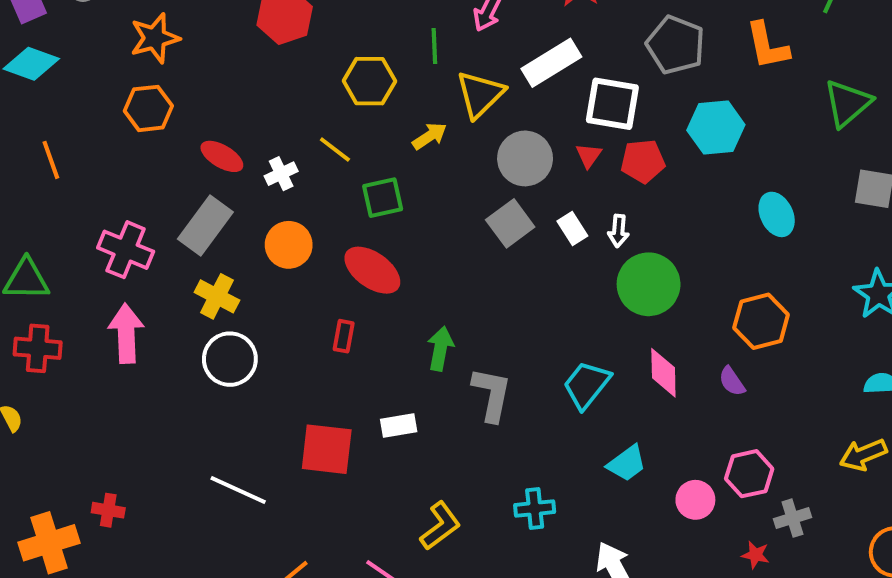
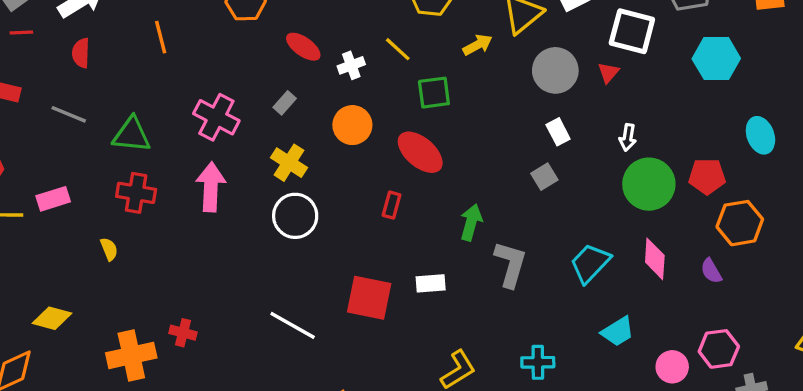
red pentagon: (643, 161) -> (707, 176), moved
gray square: (510, 223) -> (544, 177), moved, size x0.7
gray rectangle: (205, 225) -> (285, 103), size x0.5
white rectangle: (572, 228) -> (558, 132), moved

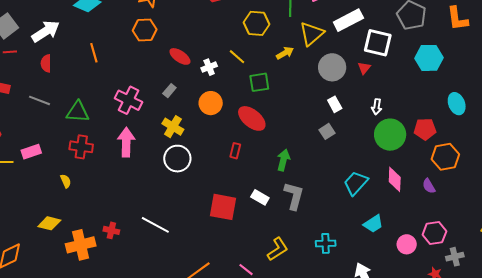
gray L-shape: (510, 264) -> (294, 196), moved
white rectangle: (431, 283) -> (260, 197), turned 36
yellow diamond: (52, 318) -> (49, 223), moved
white line: (293, 325) -> (155, 225), moved

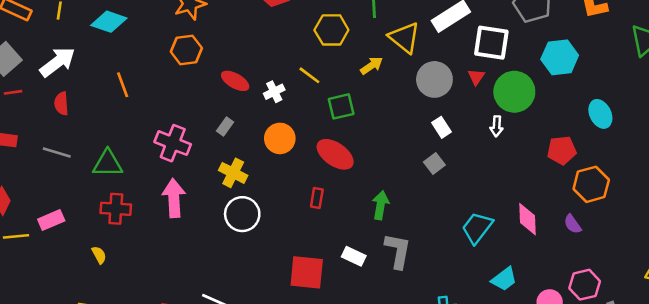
yellow triangle: (312, 34) -> (404, 38), turned -36
green circle: (390, 135) -> (514, 92), moved

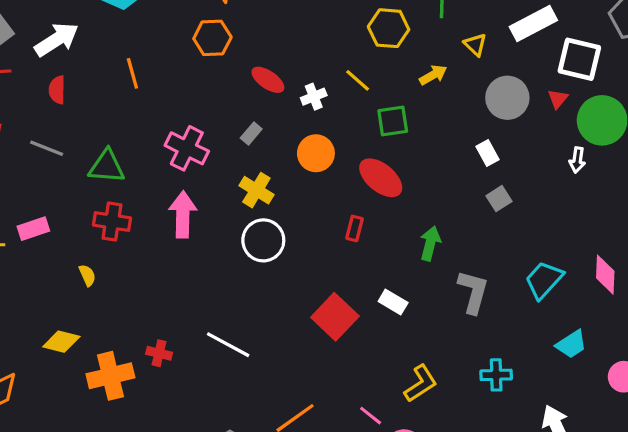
yellow triangle: (404, 38) -> (475, 45), size x0.6
white rectangle: (442, 127) -> (487, 153), moved
gray L-shape: (398, 251) -> (473, 292), moved
red square: (307, 272) -> (335, 317), turned 33

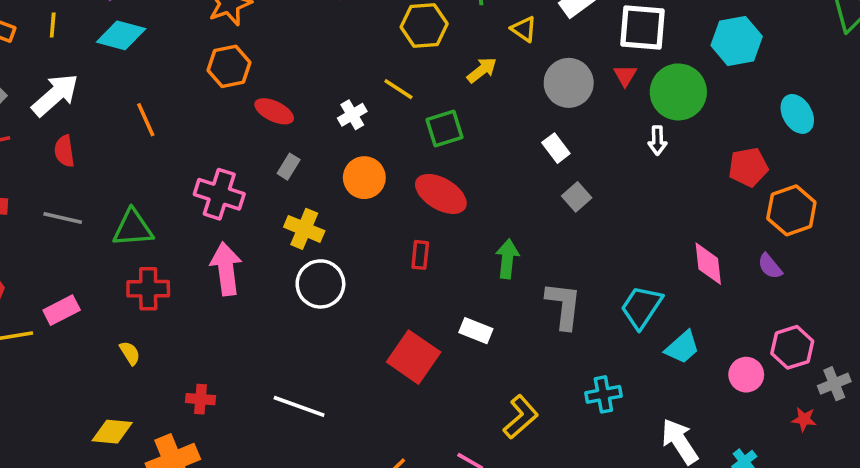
red ellipse: (268, 80) -> (274, 111), moved
cyan trapezoid: (544, 280) -> (641, 307), moved
red cross: (159, 353) -> (201, 399), moved

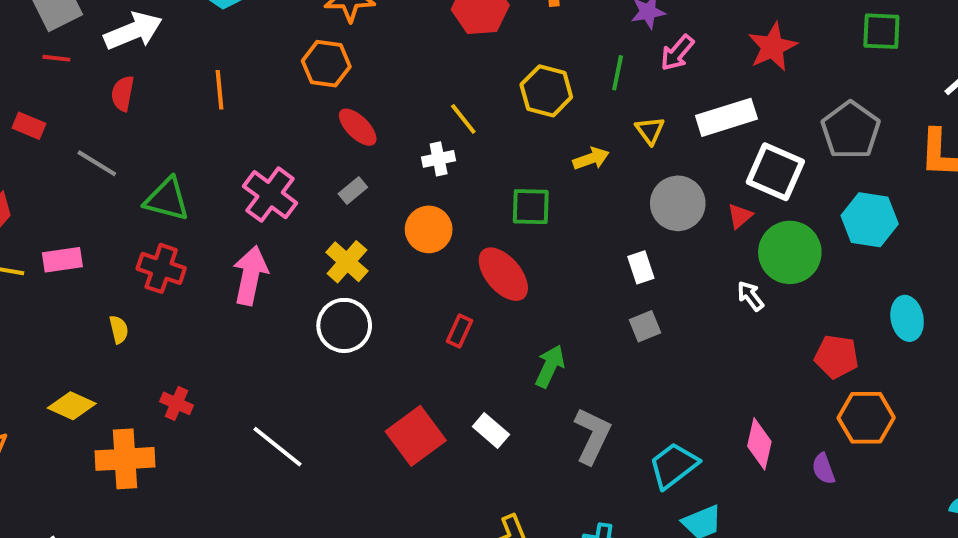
yellow line: (398, 89) -> (463, 119), moved
white arrow: (657, 140) -> (750, 296), turned 124

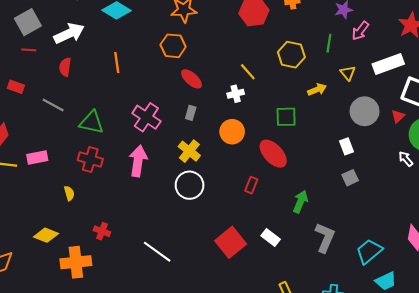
gray rectangle: (353, 191) -> (191, 113), turned -32

